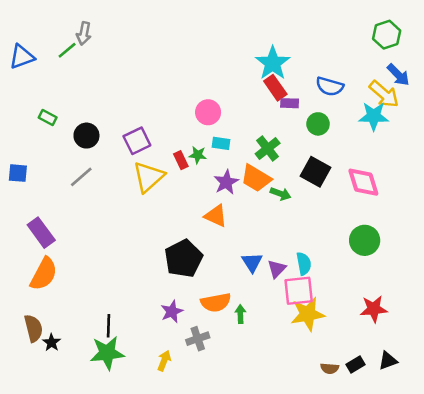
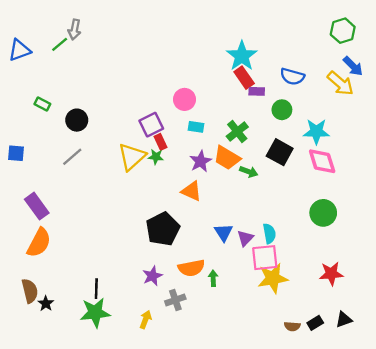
cyan star: (374, 116) -> (316, 132), moved
purple square: (137, 141) -> (151, 125), moved
green star: (198, 155) -> (156, 157), moved

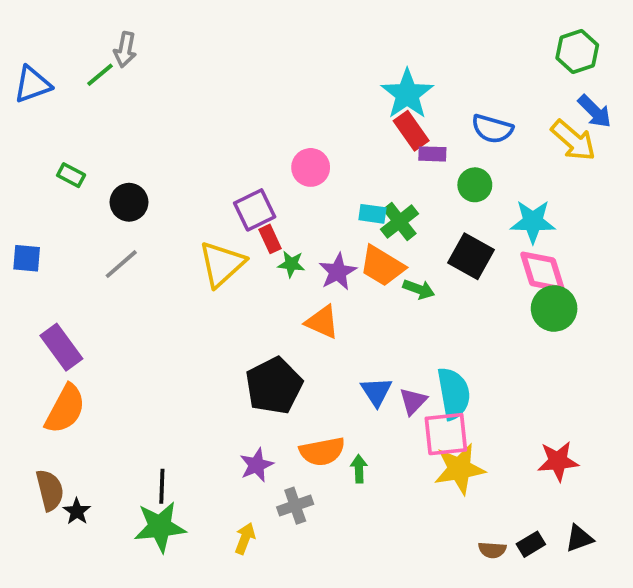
cyan rectangle: (196, 127) -> (372, 214), moved
green star: (156, 157) -> (291, 264), moved
green circle: (323, 213) -> (554, 308), moved
cyan semicircle: (269, 234) -> (454, 394), size x1.5

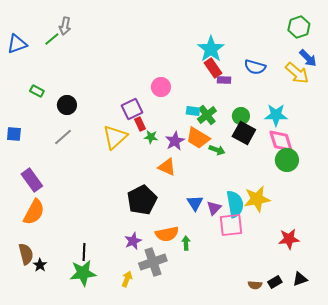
green circle: (475, 185) -> (241, 116), moved
yellow star: (459, 469) -> (257, 199), moved
gray cross: (295, 506) -> (153, 262), size x1.5

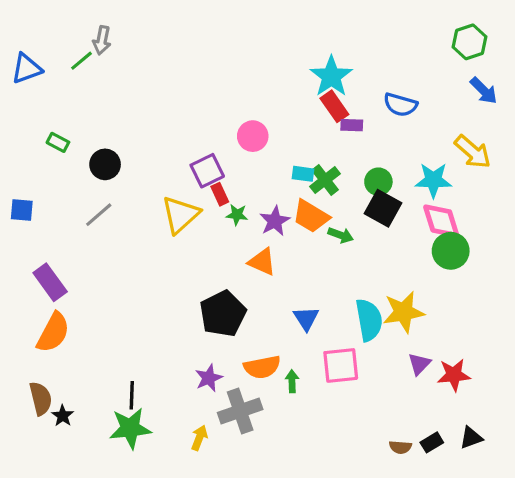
yellow arrow: (297, 73) -> (473, 152), moved
purple triangle: (214, 208) -> (419, 364), moved
pink square: (231, 225) -> (341, 365), moved

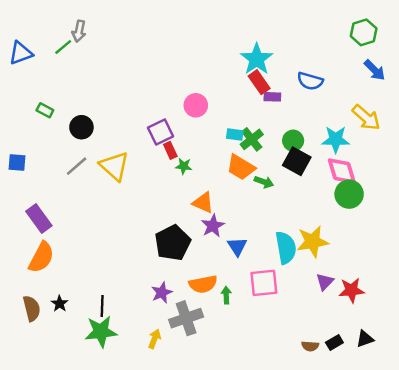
yellow triangle: (180, 215) -> (114, 166), moved, turned -36
purple star: (275, 221) -> (213, 226), moved
black star: (63, 416) -> (60, 304), moved

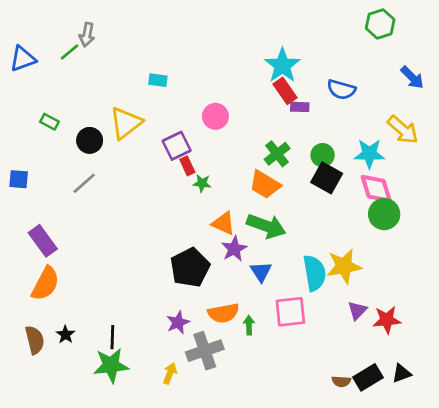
green hexagon: (364, 32) -> (380, 24), moved
cyan rectangle: (235, 135) -> (158, 80), moved
yellow triangle: (114, 166) -> (126, 123), moved, turned 40
green arrow: (264, 182) -> (266, 226), moved, size x1.8
black rectangle: (334, 343) -> (368, 377), size x1.5

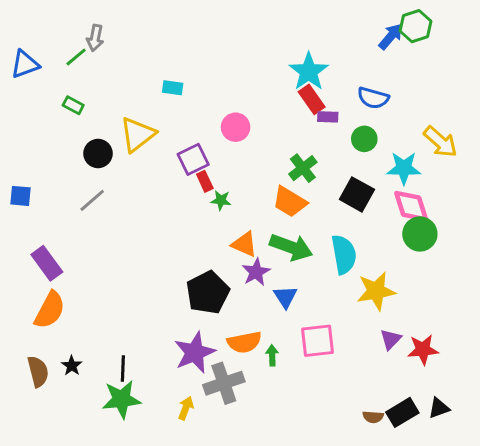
blue arrow: (412, 77) -> (391, 36), moved, turned -95
green rectangle: (49, 122) -> (73, 105), moved
green circle: (323, 155) -> (364, 139), moved
cyan semicircle: (315, 273) -> (344, 254), moved
purple star: (178, 322) -> (195, 352), size x1.6

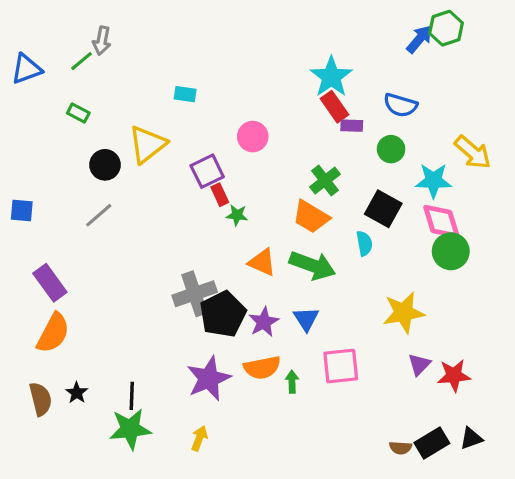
cyan semicircle: (344, 254) -> (364, 243), moved, size x0.6
purple star: (256, 272) -> (264, 322), moved
gray cross: (224, 383) -> (195, 294), moved

